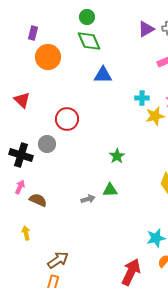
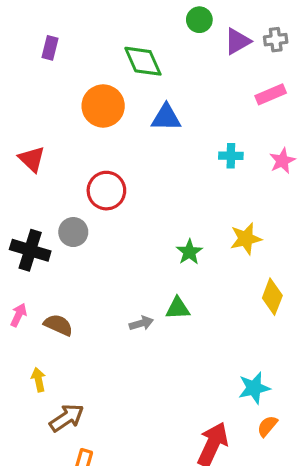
green circle: (87, 17) -> (199, 20), moved
orange circle: (48, 57) -> (103, 106), moved
yellow star: (155, 116) -> (246, 239), moved
pink arrow: (20, 187) -> (19, 315), moved
brown arrow: (58, 260) -> (67, 418), moved

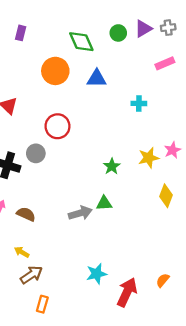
green circle: (199, 20) -> (118, 33), moved
pink star: (282, 161) -> (172, 150), moved
gray arrow: (141, 323) -> (80, 213), size x1.5
yellow arrow: (38, 380) -> (22, 252), moved, turned -48
cyan star: (254, 388) -> (97, 274), moved

